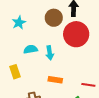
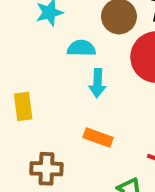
cyan semicircle: (31, 49) -> (81, 48), moved

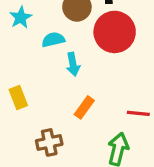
orange rectangle: (98, 137) -> (84, 107), turned -60

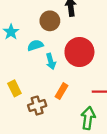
red circle: (115, 32) -> (79, 52), moved
brown cross: (49, 142) -> (37, 106), moved

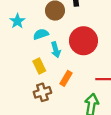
yellow rectangle: (14, 88) -> (39, 66), moved

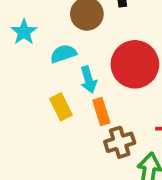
orange rectangle: (66, 78) -> (101, 111), moved, turned -48
brown cross: (42, 92) -> (120, 142), moved

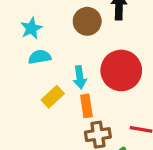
cyan semicircle: (63, 54) -> (40, 57), moved
yellow rectangle: (61, 107) -> (53, 97), turned 65

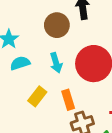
cyan arrow: (80, 77) -> (56, 63), moved

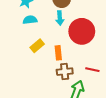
cyan arrow: (56, 63) -> (60, 18), moved

